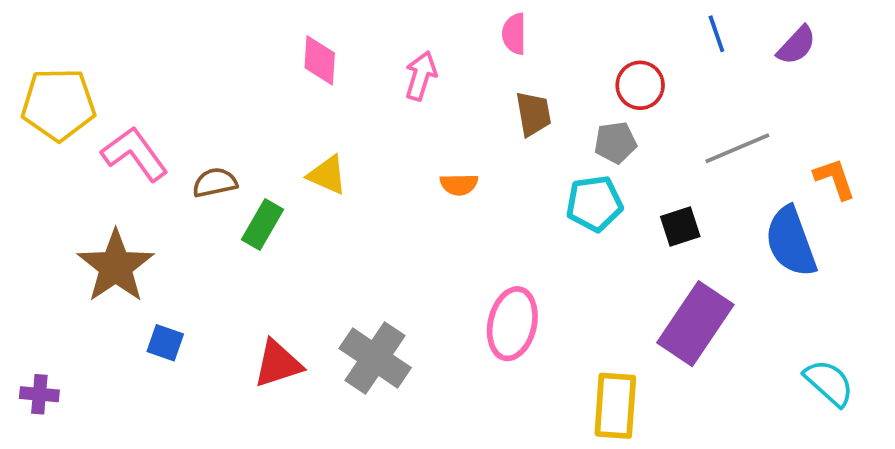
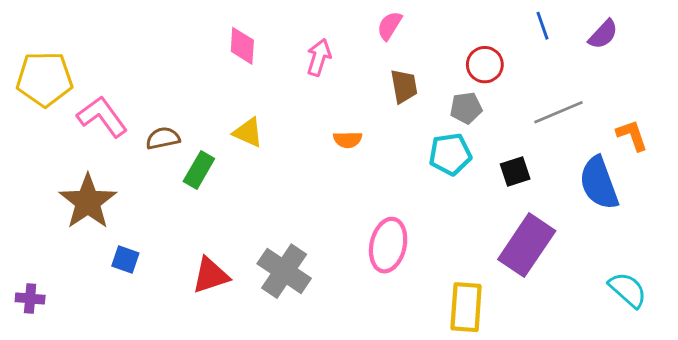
pink semicircle: (514, 34) -> (390, 26), turned 32

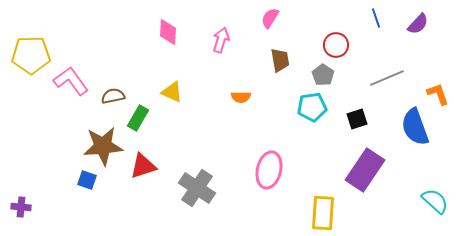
gray pentagon: (466, 108) -> (323, 75), turned -30
brown star: (88, 202) -> (103, 146), moved, turned 30
red triangle: (211, 275) -> (143, 166), moved

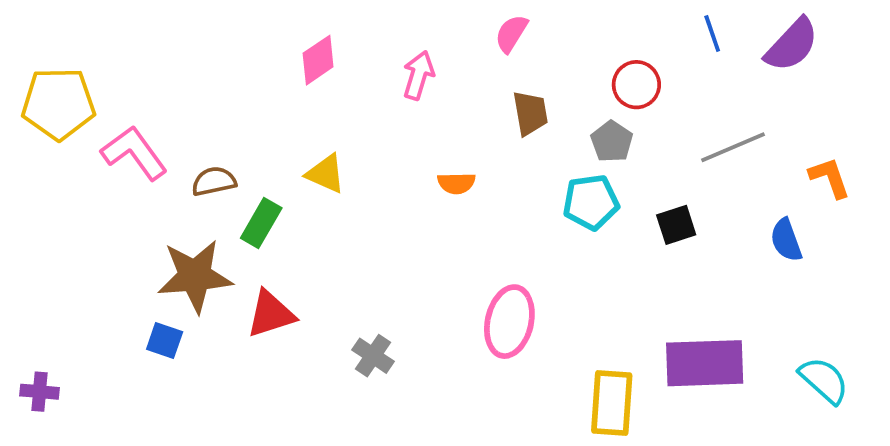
purple semicircle: (418, 24) -> (792, 45), size x1.4
pink diamond: (168, 32) -> (318, 60), turned 52
blue semicircle: (415, 127) -> (786, 240), size x0.6
purple rectangle: (365, 170) -> (705, 363), moved, turned 54
gray cross: (197, 188) -> (373, 356), size x0.6

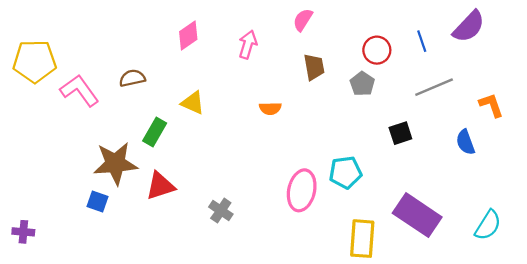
blue line: (712, 34) -> (422, 41), moved
brown semicircle: (214, 181) -> (132, 78), moved
cyan pentagon: (591, 202) -> (345, 172), moved
purple rectangle: (705, 363) -> (417, 215), turned 36
cyan semicircle: (824, 380) -> (488, 225), turned 80

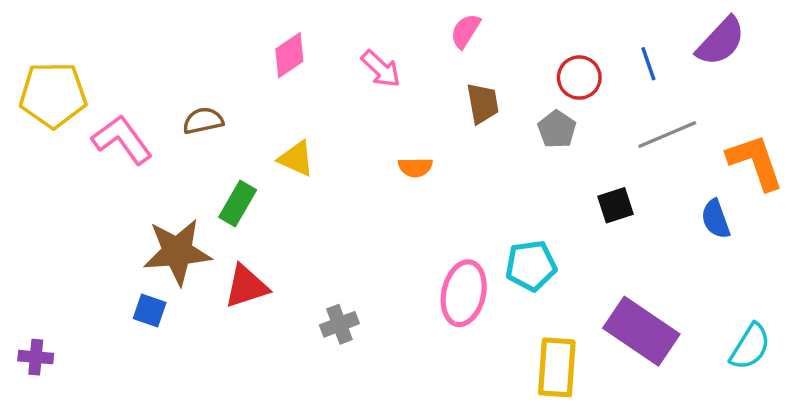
pink arrow: (248, 44) -> (381, 69), turned 116
orange L-shape: (491, 105) -> (755, 162), size x1.5
gray cross: (221, 211) -> (339, 324), turned 35

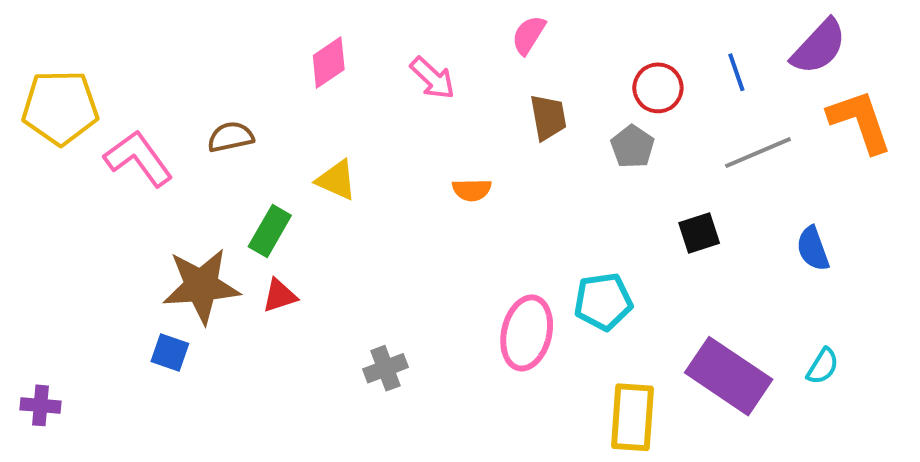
orange L-shape: (755, 162) -> (860, 121), moved
red triangle: (246, 286) -> (280, 296), moved, size x0.7
cyan semicircle: (750, 347) -> (823, 366), moved, size x0.7

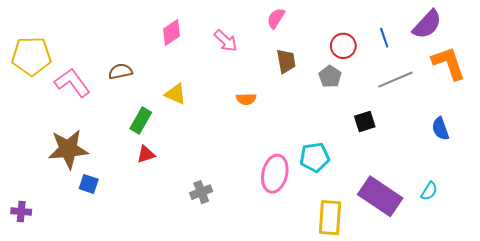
blue semicircle: (813, 249) -> (440, 129), moved
brown star: (201, 286) -> (68, 149), moved

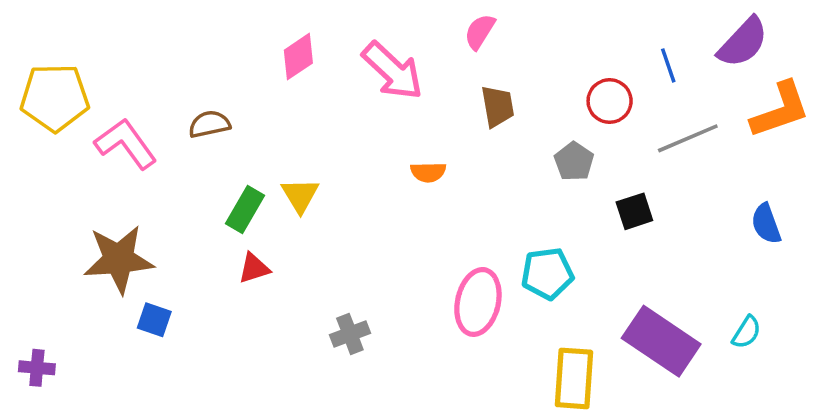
pink arrow: (226, 41) -> (393, 71), size x1.5
red circle: (343, 46) -> (610, 101), moved
orange L-shape: (449, 63) -> (780, 110), turned 90
gray pentagon: (330, 77) -> (574, 161), moved
yellow triangle: (176, 94) -> (300, 195), moved, turned 35

